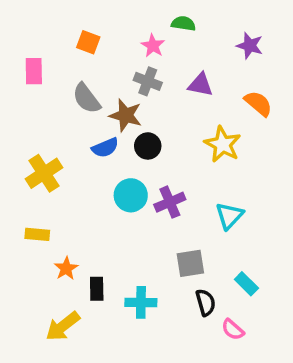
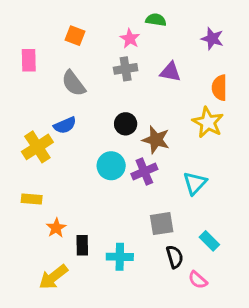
gray cross: (148, 81) -> (126, 69), turned -30
orange semicircle: (258, 103) -> (219, 88), turned -130
brown star: (126, 115) -> (156, 140), moved
yellow star: (223, 144) -> (208, 122), moved
blue semicircle: (105, 148) -> (65, 125), moved

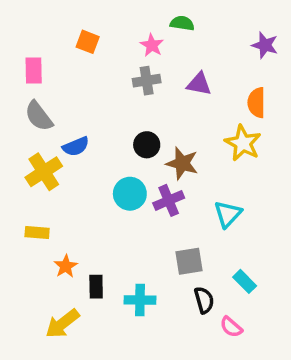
purple star: (212, 39) -> (265, 45), moved
gray semicircle: (74, 83) -> (39, 116), moved

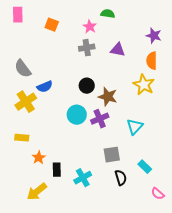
purple star: (265, 45) -> (154, 36), moved
pink rectangle: (34, 70) -> (18, 15), moved
cyan cross: (140, 300) -> (83, 178), turned -30
pink semicircle: (231, 327) -> (158, 194), moved

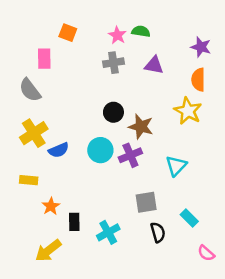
green semicircle: (108, 14) -> (141, 31), moved
pink rectangle: (18, 15) -> (44, 59), moved
blue semicircle: (45, 87) -> (59, 150), moved

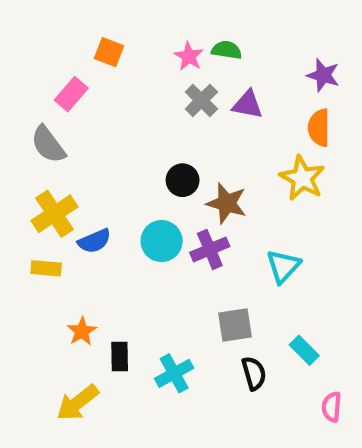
pink rectangle: (44, 59) -> (71, 94), turned 42
gray cross: (113, 63) -> (201, 100), moved, turned -36
yellow rectangle: (29, 180) -> (46, 268), moved
pink semicircle: (206, 253) -> (332, 407), turned 54

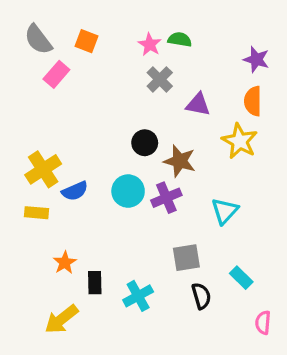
purple triangle: (248, 105) -> (198, 104), moved
gray semicircle: (48, 144) -> (38, 39), moved

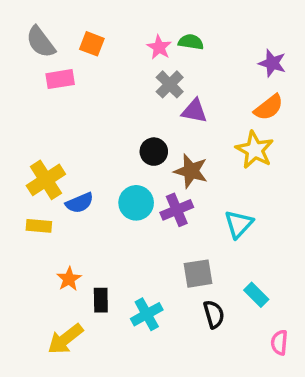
pink rectangle: (56, 74) -> (60, 79), turned 40
orange semicircle: (253, 101) -> (269, 107), turned -128
purple triangle: (198, 104) -> (194, 111), moved

